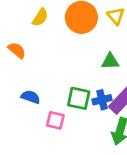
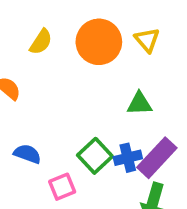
green square: (79, 98) -> (95, 156), turned 35
pink square: (55, 120) -> (62, 187), turned -36

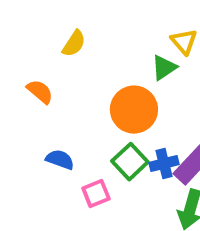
orange circle: (99, 42) -> (134, 110), moved
green triangle: (139, 104) -> (164, 68), moved, turned -32

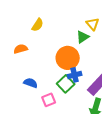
orange semicircle: (40, 92) -> (21, 49), turned -56
blue cross: (164, 164) -> (75, 75), moved

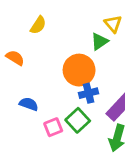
orange semicircle: (21, 49) -> (15, 58), turned 48
green square: (66, 84) -> (78, 120), moved

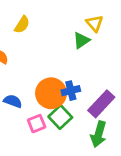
orange circle: (79, 70) -> (51, 93), moved

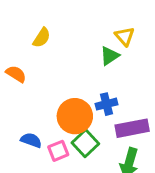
blue cross: (71, 91) -> (107, 104), moved
blue semicircle: (13, 101) -> (31, 140), moved
purple rectangle: (101, 104) -> (132, 128), turned 36

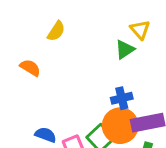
orange circle: (75, 116) -> (120, 126), moved

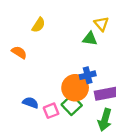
green triangle: (125, 49) -> (90, 39), turned 42
orange circle: (120, 126) -> (75, 88), moved

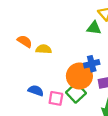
yellow semicircle: (39, 25) -> (44, 49), moved, turned -120
pink square: (51, 111) -> (56, 98), turned 32

